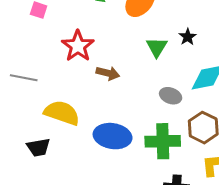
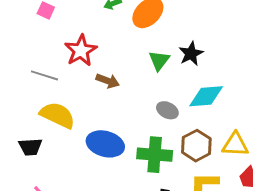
black star: (188, 37) -> (191, 54), size x1.4
gray line: (24, 78) -> (44, 75), moved

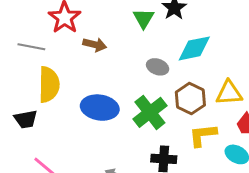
yellow semicircle: (58, 115) -> (49, 85), turned 72
green cross: (155, 155) -> (150, 112), turned -36

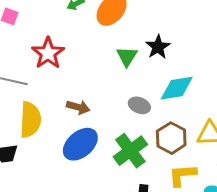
brown arrow: (95, 45) -> (78, 107), moved
blue ellipse: (100, 108) -> (80, 144), turned -51

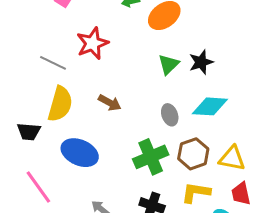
gray ellipse: (139, 105) -> (170, 115), turned 35
blue ellipse: (80, 144) -> (80, 153), moved, turned 51

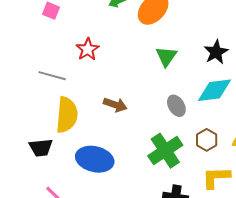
red star: (93, 43) -> (88, 49), size x0.7
black star: (201, 62) -> (216, 52), moved
brown hexagon: (193, 154) -> (207, 140), size x0.7

